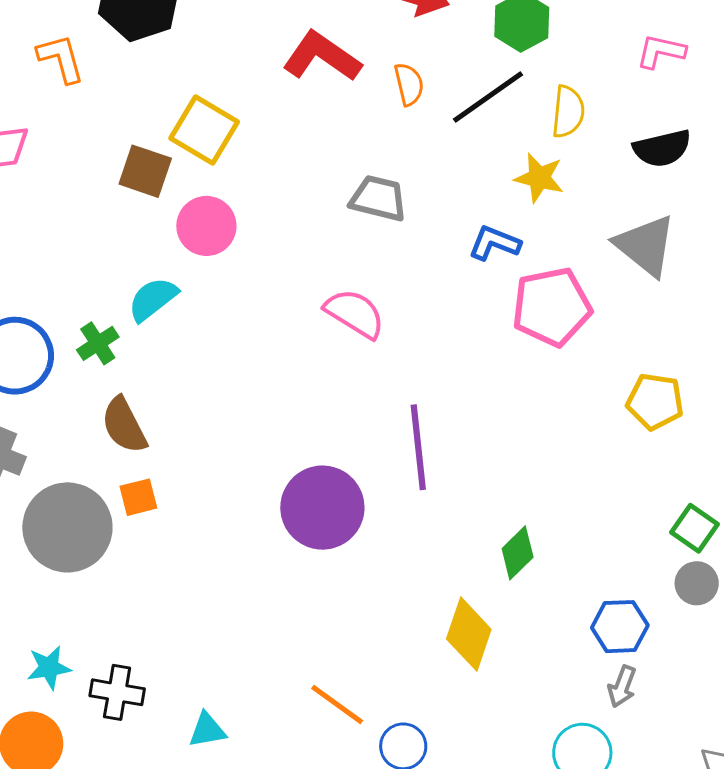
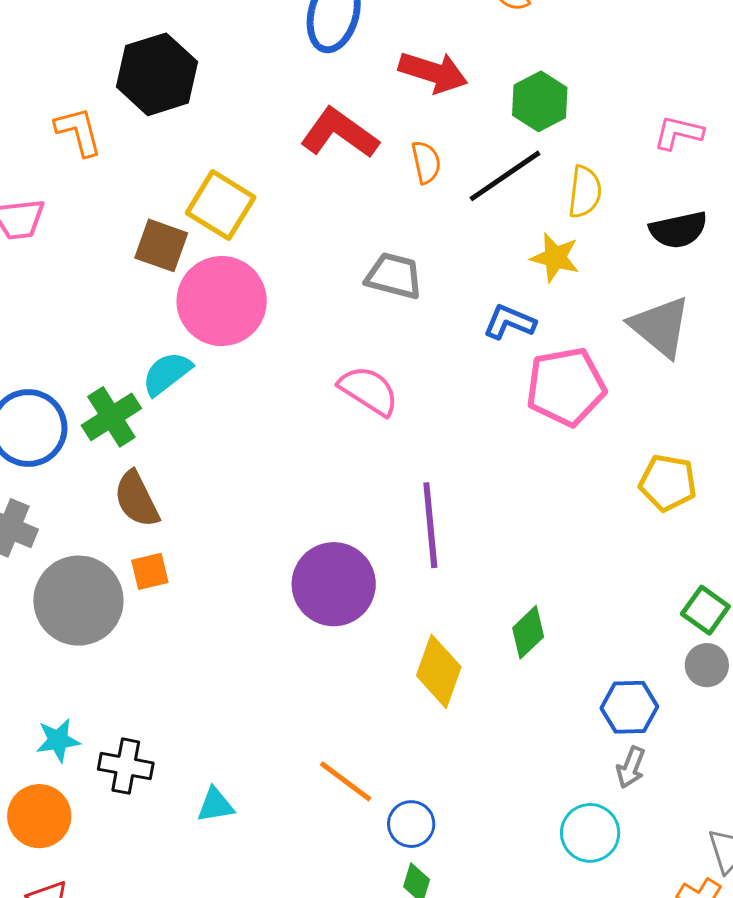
pink circle: (206, 226) -> (222, 301), size x1.5
green cross: (98, 343) -> (111, 417), size x1.4
yellow diamond: (469, 634) -> (439, 671), moved

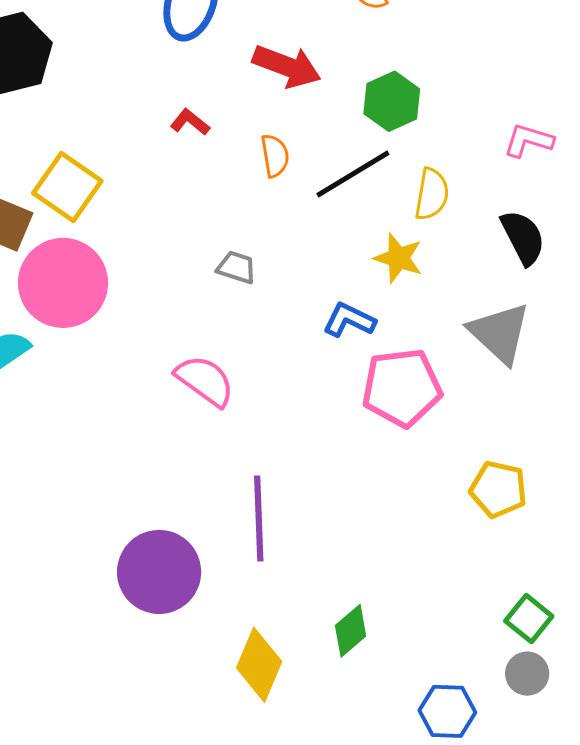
red L-shape: (339, 133) -> (190, 122), size x0.5
black semicircle: (678, 230) -> (523, 237), turned -108
gray trapezoid: (394, 276) -> (236, 267), size x0.7

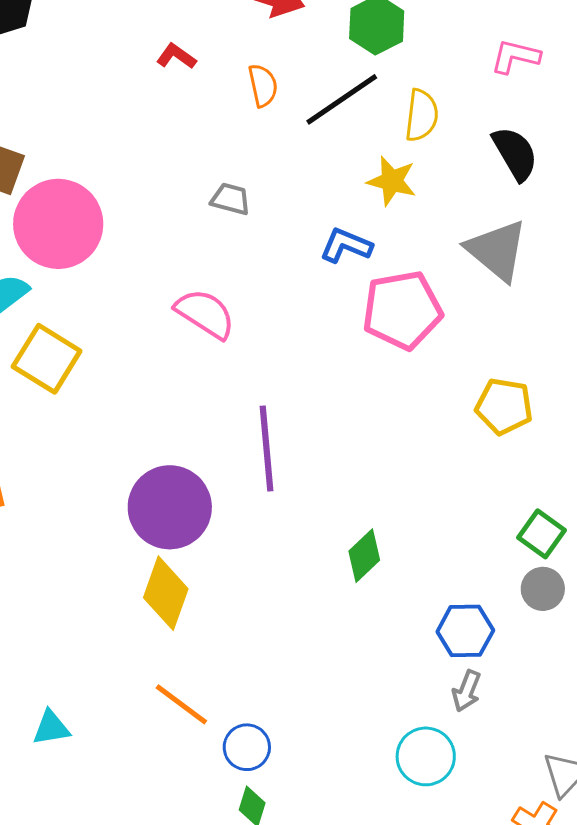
yellow square: (67, 187) -> (47, 359), moved
yellow diamond: (259, 665) -> (166, 593), moved

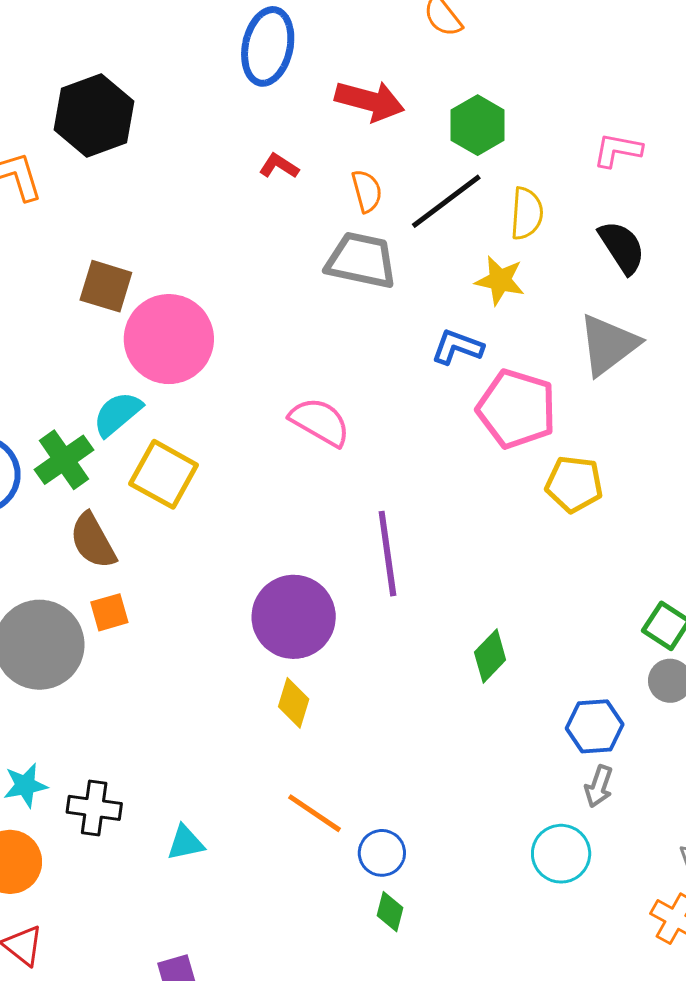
gray trapezoid: (231, 199) -> (361, 260), moved, size x1.8
gray triangle: (497, 250) -> (608, 345), turned 46
pink pentagon: (402, 310) -> (516, 409), turned 30
yellow pentagon: (504, 406) -> (574, 484), moved
yellow diamond: (166, 593) -> (294, 703), size x0.7

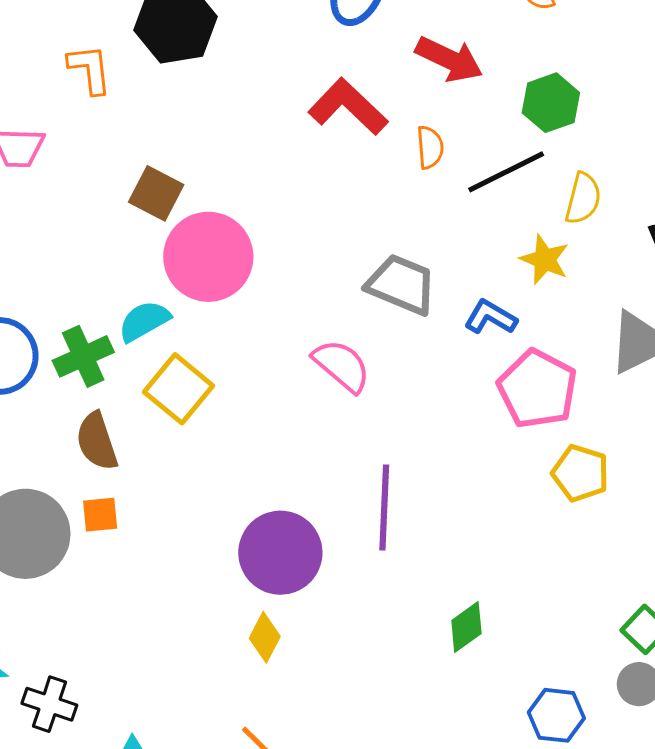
red L-shape: (279, 166) -> (348, 107), size x2.0
gray trapezoid: (361, 260) -> (401, 285), moved

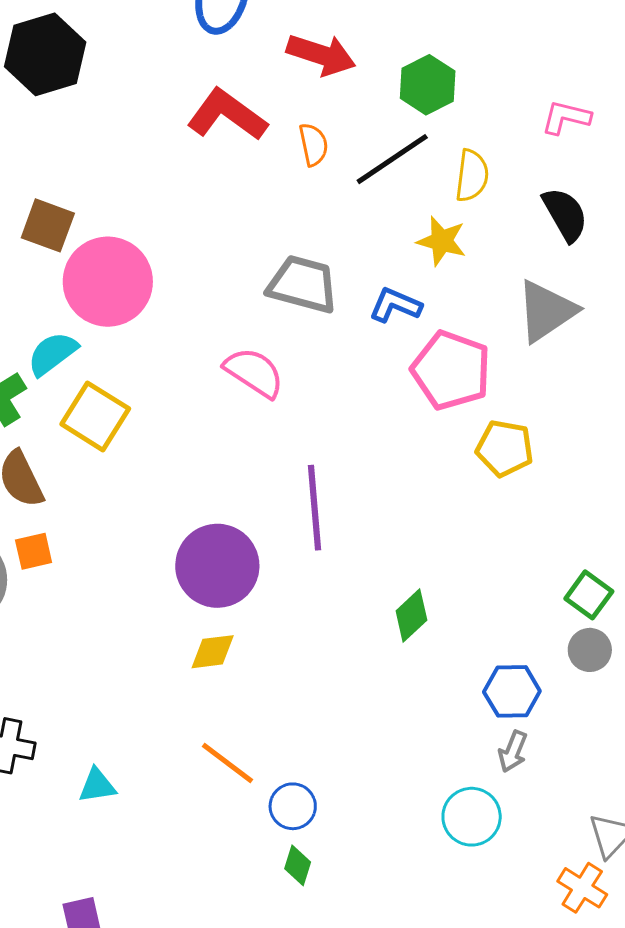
yellow diamond: (265, 637) -> (213, 652), turned 63

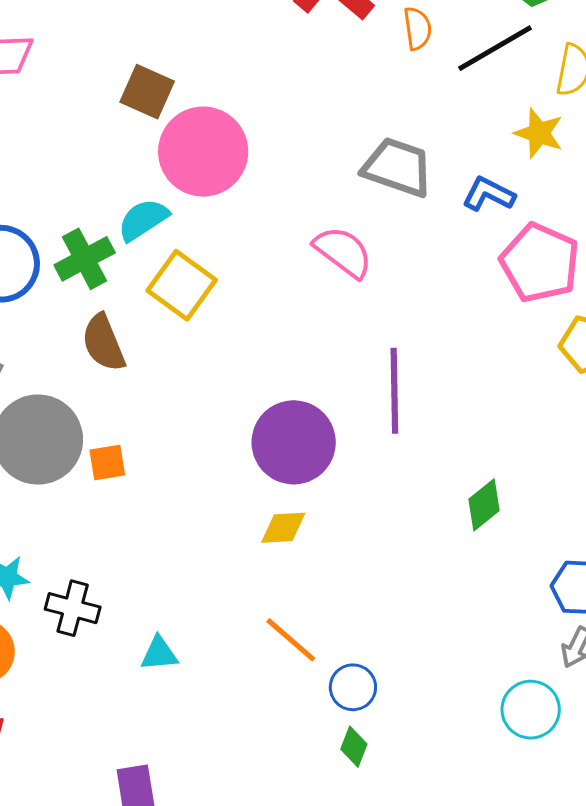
orange square: (34, 551) -> (107, 463), moved

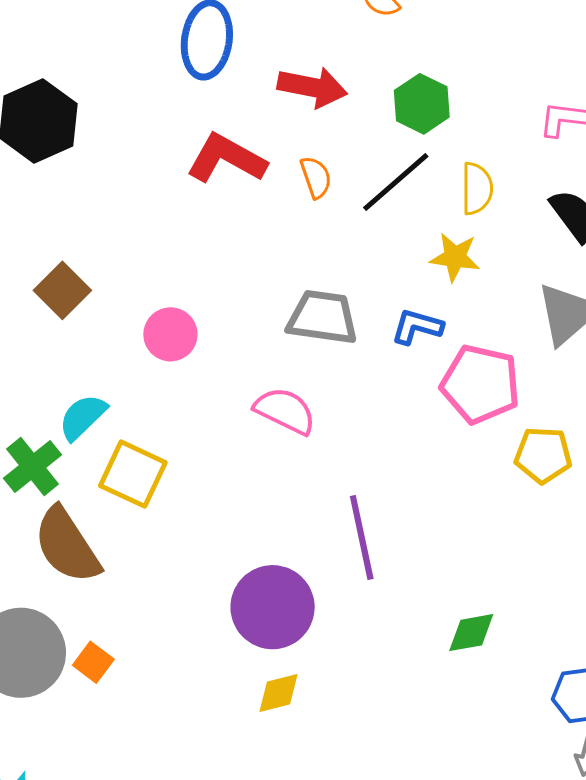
brown square: (147, 92) -> (62, 290), turned 32
pink circle: (203, 152) -> (170, 334), moved, size x0.6
brown semicircle: (103, 343) -> (67, 545), size x1.4
orange square: (107, 463) -> (93, 662), turned -33
green diamond: (484, 505) -> (471, 633), turned 40

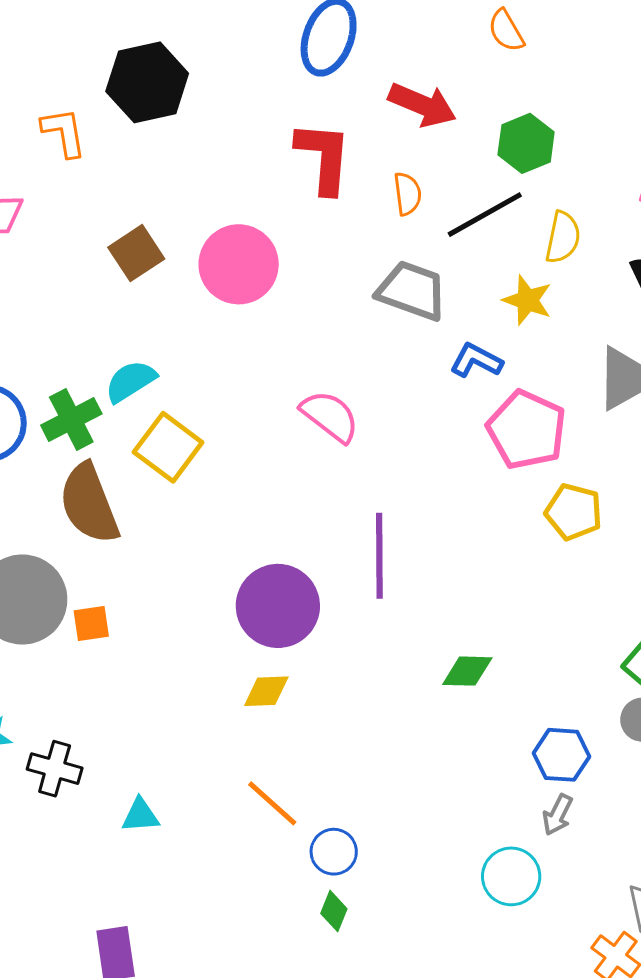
red L-shape: (226, 159) -> (324, 157), turned 54
gray trapezoid: (323, 317) -> (412, 291), moved
pink circle: (170, 334) -> (239, 264), moved, size x1.5
orange square: (93, 662) -> (91, 623), turned 33

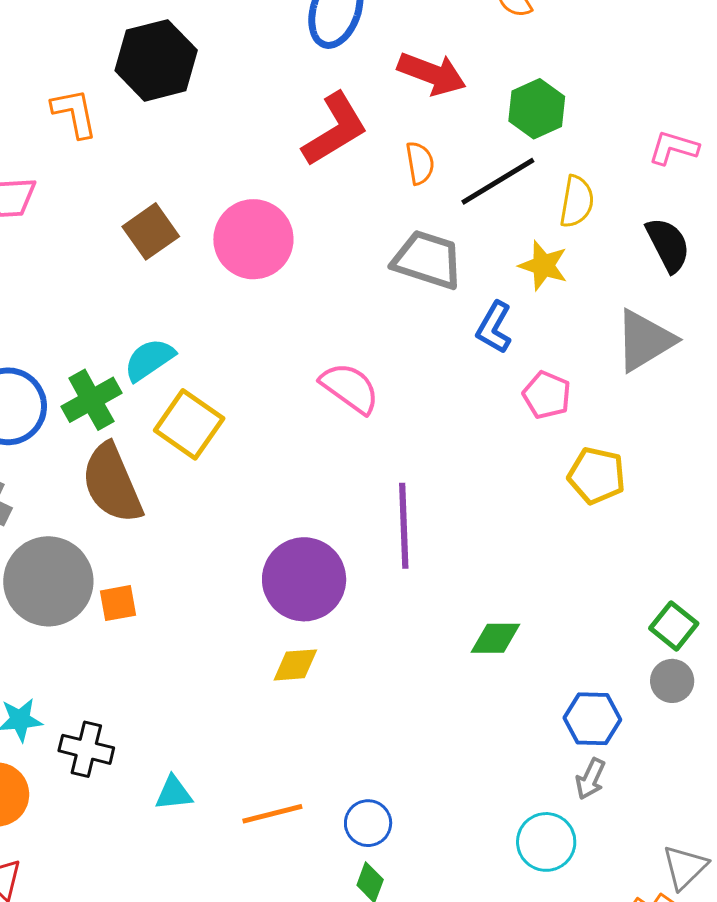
red L-shape: (324, 157) -> (335, 129), turned 56
blue L-shape: (476, 360) -> (494, 327), turned -86
pink pentagon: (527, 430) -> (547, 395), size x0.6
orange line: (272, 803) -> (272, 814), moved, turned -54

